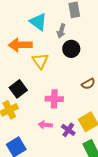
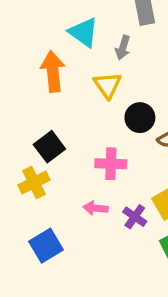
orange arrow: (20, 45) -> (53, 71), turned 85
black circle: (71, 49) -> (140, 118), moved
yellow triangle: (40, 61) -> (107, 85), moved

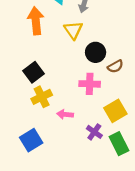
pink cross: (111, 164) -> (90, 84), moved
yellow cross: (34, 183) -> (42, 97), moved
purple cross: (135, 217) -> (94, 132), moved

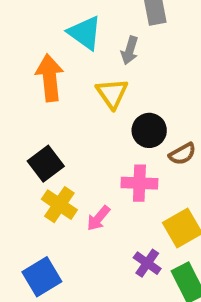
yellow cross: (42, 97) -> (59, 205), turned -30
pink arrow: (65, 114) -> (98, 218), moved, turned -56

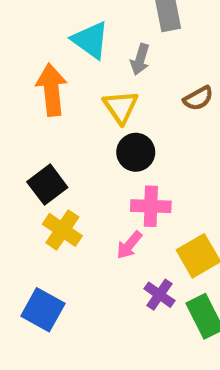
black circle: (149, 130) -> (136, 152), moved
brown semicircle: (182, 154) -> (198, 98), moved
pink arrow: (98, 218) -> (129, 245), moved
blue square: (42, 277) -> (43, 310), turned -30

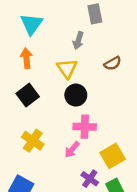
cyan triangle: (90, 40) -> (31, 24), moved, turned 30
orange arrow: (52, 90) -> (26, 58), size x0.7
black square: (47, 185) -> (28, 95), moved

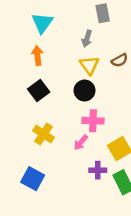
yellow triangle: (67, 68) -> (89, 65), moved
purple cross: (90, 179) -> (98, 170), turned -35

